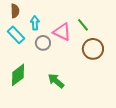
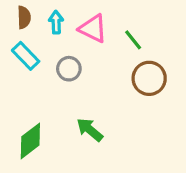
cyan arrow: (35, 23) -> (56, 22), moved
pink triangle: (62, 32) -> (93, 29), moved
green diamond: (18, 75) -> (30, 141), moved

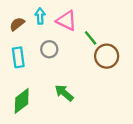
brown semicircle: (24, 17) -> (17, 24), moved, turned -126
green line: (133, 40) -> (91, 38), moved
cyan rectangle: (26, 56) -> (18, 57), moved, turned 36

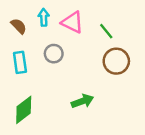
brown semicircle: (17, 24) -> (19, 26), turned 84
green line: (91, 38) -> (106, 31), moved
green arrow: (64, 93) -> (82, 101), moved, turned 120

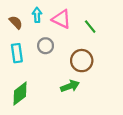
brown circle: (116, 61) -> (82, 61), moved

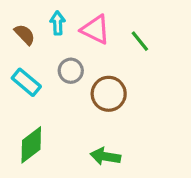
cyan rectangle: (17, 53) -> (26, 82), turned -42
brown circle: (82, 61) -> (109, 94), moved
green arrow: (70, 86) -> (105, 156), moved, turned -150

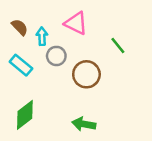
cyan arrow: (58, 23) -> (42, 36), moved
green line: (140, 41) -> (118, 45), moved

